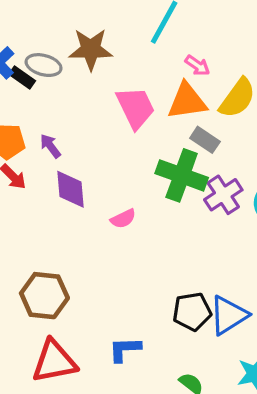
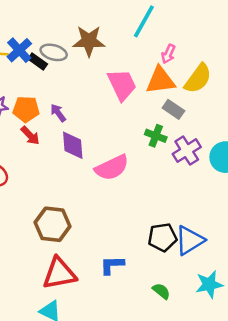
pink arrow: (197, 65) -> (168, 54), turned 78
green cross: (182, 175) -> (156, 136), size x0.6
pink semicircle: (123, 219) -> (112, 168), size x1.8

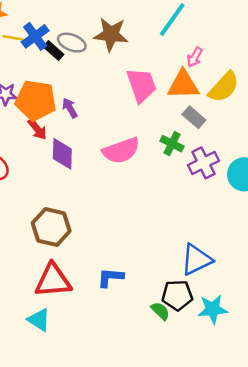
orange pentagon: (26, 109) -> (36, 100), size x1.4
purple diamond: (73, 145) -> (62, 154), moved
pink semicircle: (112, 168) -> (121, 151), moved
black pentagon: (162, 237) -> (177, 295), moved

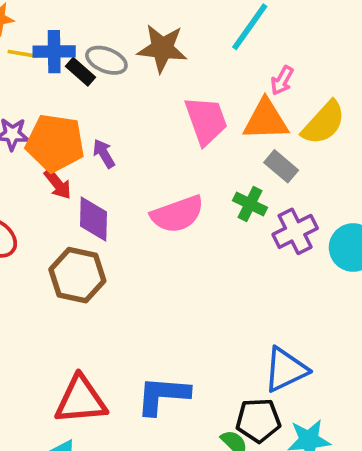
blue cross: (35, 36) -> (54, 52), turned 36
brown hexagon: (51, 227) -> (77, 275), moved
blue L-shape: (110, 277) -> (163, 395), size x1.4

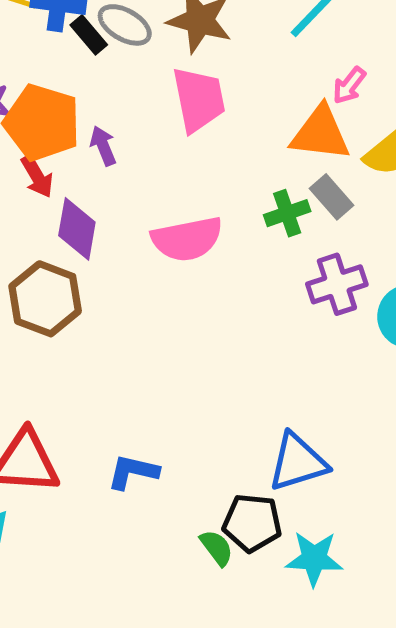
pink trapezoid: (206, 121) -> (199, 99), moved
green cross: (250, 204) -> (287, 213), moved, turned 36
blue L-shape: (163, 395) -> (133, 472), size x0.7

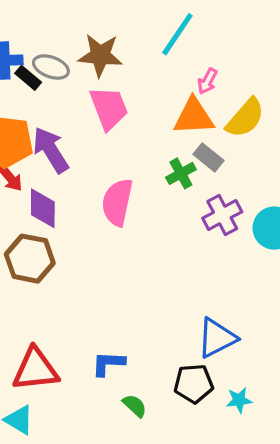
purple arrow: (103, 146) -> (51, 150), size x1.8
pink semicircle: (187, 239) -> (117, 202), turned 123
green semicircle: (217, 548) -> (135, 406), moved
cyan star: (314, 559) -> (239, 400), size x0.7

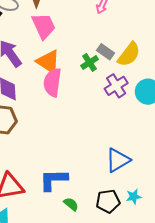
orange triangle: (194, 117) -> (48, 62), moved, turned 40
yellow semicircle: (245, 118) -> (129, 54), moved
blue L-shape: (108, 363) -> (53, 180), size x1.4
black pentagon: (194, 384) -> (108, 201), moved

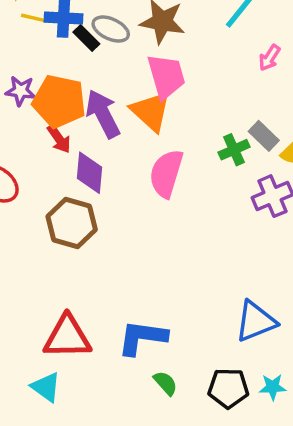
orange triangle: (48, 62) -> (151, 111), moved

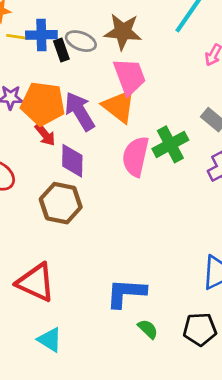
black rectangle: (86, 38) -> (61, 50), turned 30
green cross: (234, 150) -> (170, 144), moved, size x1.4
red triangle: (67, 337) -> (36, 282), moved, turned 30

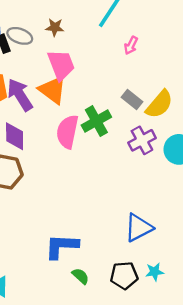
brown star: (123, 32) -> (55, 27), size x0.6

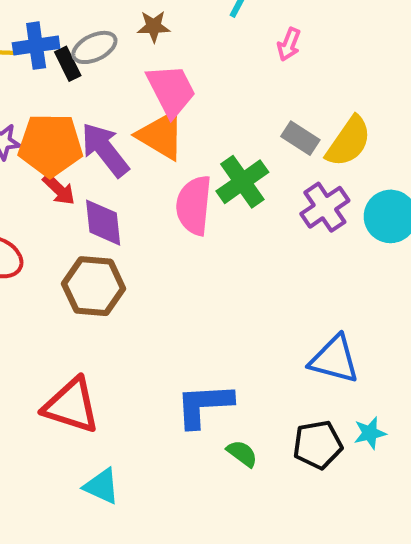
gray ellipse: (20, 36) -> (94, 47), turned -40
blue triangle: (139, 228) -> (334, 359), turned 48

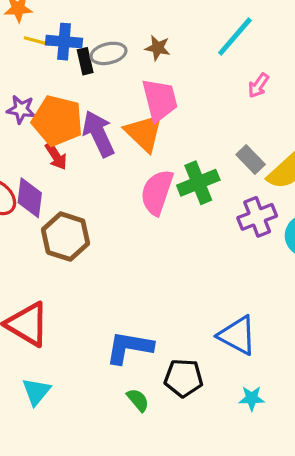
purple diamond: (103, 223) -> (30, 198), moved
black pentagon: (318, 445) -> (184, 378), moved
green semicircle: (242, 454) -> (138, 400), moved
cyan triangle: (102, 486) -> (36, 392), turned 32

